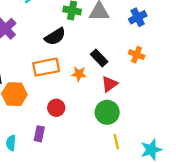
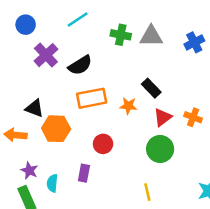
black semicircle: (55, 37) -> (80, 65), moved
orange cross: (137, 55) -> (193, 117), moved
yellow line: (116, 142) -> (147, 192), moved

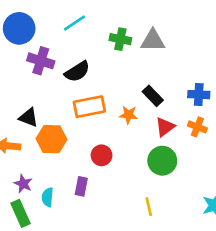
blue circle: (26, 25) -> (19, 28), size x1.5
blue cross: (194, 42) -> (199, 95), moved, turned 30
purple cross: (46, 55) -> (41, 61), turned -30

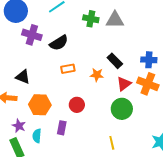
orange rectangle: (89, 107) -> (68, 69), size x0.6
orange cross: (197, 127) -> (148, 84), size x1.5
orange hexagon: (52, 139) -> (40, 105), moved

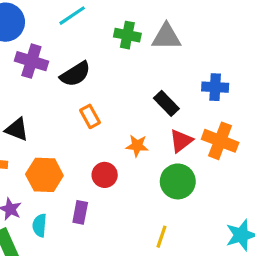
blue cross: (149, 60) -> (215, 87), moved
orange rectangle: (68, 69) -> (90, 116), turned 72
orange star: (97, 75) -> (137, 146), moved
yellow line: (112, 143) -> (162, 237), turned 32

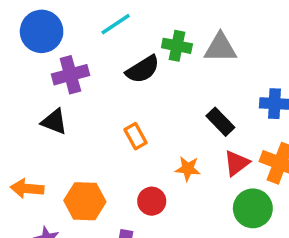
purple cross: (31, 61) -> (70, 75), turned -32
black semicircle: (75, 74) -> (143, 69), moved
black triangle: (17, 129) -> (54, 122), moved
green circle: (178, 181) -> (253, 208), moved

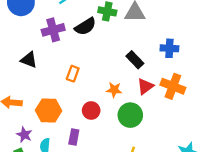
purple cross: (70, 75) -> (53, 30), moved
orange rectangle: (135, 136) -> (73, 74), moved, turned 49
green circle: (253, 208) -> (130, 115), moved

